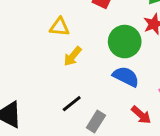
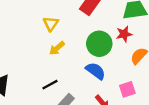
yellow triangle: (60, 27) -> (51, 24), turned 49

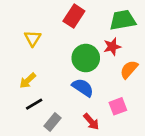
yellow arrow: (57, 48) -> (28, 81), moved

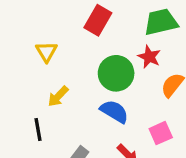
red star: (112, 47) -> (149, 57), turned -30
yellow arrow: (28, 81) -> (58, 96), moved
black line: (34, 104) -> (38, 130), moved, turned -66

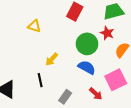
yellow triangle: (47, 52) -> (34, 26), moved, turned -40
pink square: (161, 133) -> (116, 80), size x1.5

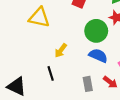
yellow triangle: (34, 26) -> (39, 17), size x1.5
gray rectangle: (65, 97) -> (88, 84), moved, turned -40

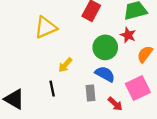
yellow triangle: (39, 17) -> (45, 27), turned -40
gray rectangle: (88, 84) -> (91, 93), moved

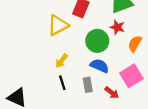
yellow triangle: (45, 27) -> (58, 25), moved
black line: (52, 89) -> (62, 83), moved

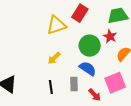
black line: (62, 83) -> (51, 87), moved

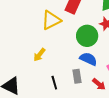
yellow arrow: (54, 58) -> (39, 55), moved

